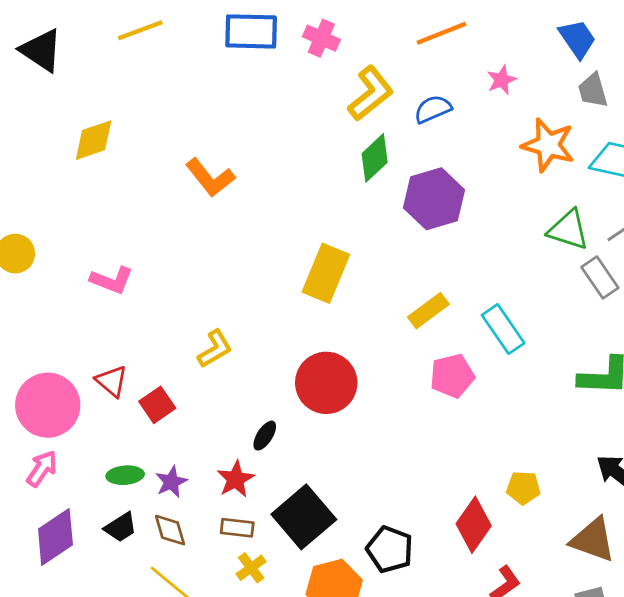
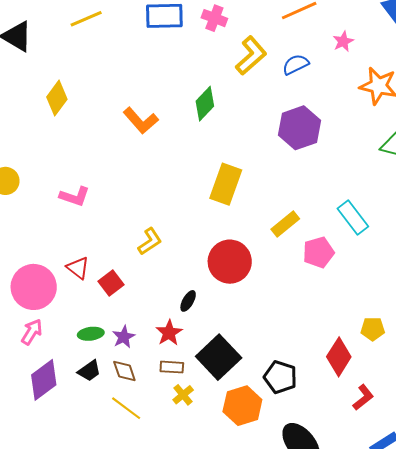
yellow diamond: (94, 140) -> (57, 98), turned -32
green diamond: (375, 158) -> (205, 104), moved
yellow rectangle: (428, 311) -> (285, 224), moved

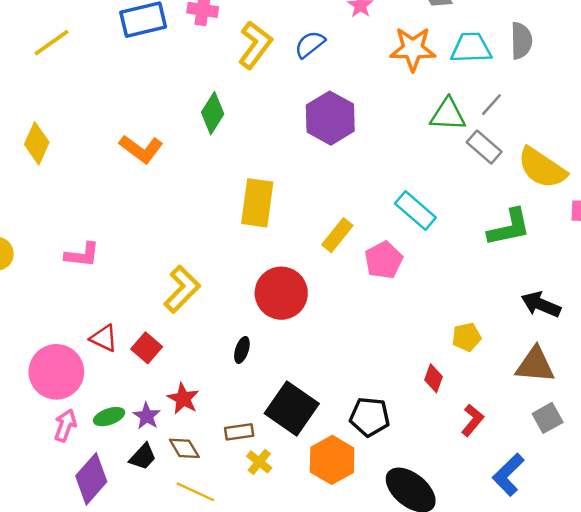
yellow L-shape: (150, 241) -> (182, 289), size x1.4
red star: (169, 333) -> (183, 399), moved
green ellipse: (91, 334) -> (109, 417), moved
purple star: (124, 337) -> (147, 416), moved
red diamond: (339, 357) -> (434, 378), size x0.6

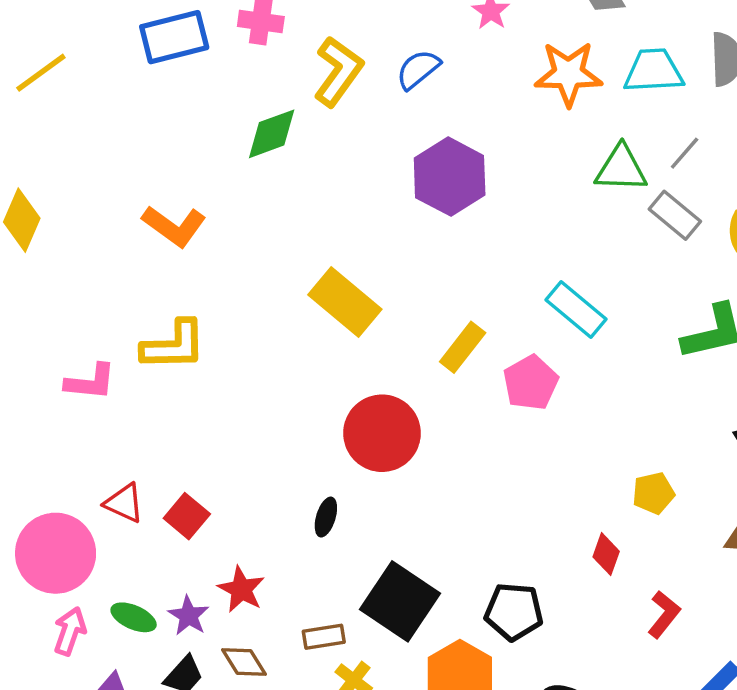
green diamond: (213, 113) -> (272, 134), moved, turned 39
yellow rectangle: (257, 203) -> (345, 302), turned -57
yellow L-shape: (182, 289) -> (174, 345), moved, turned 45
green ellipse: (109, 417) -> (134, 617), turned 44

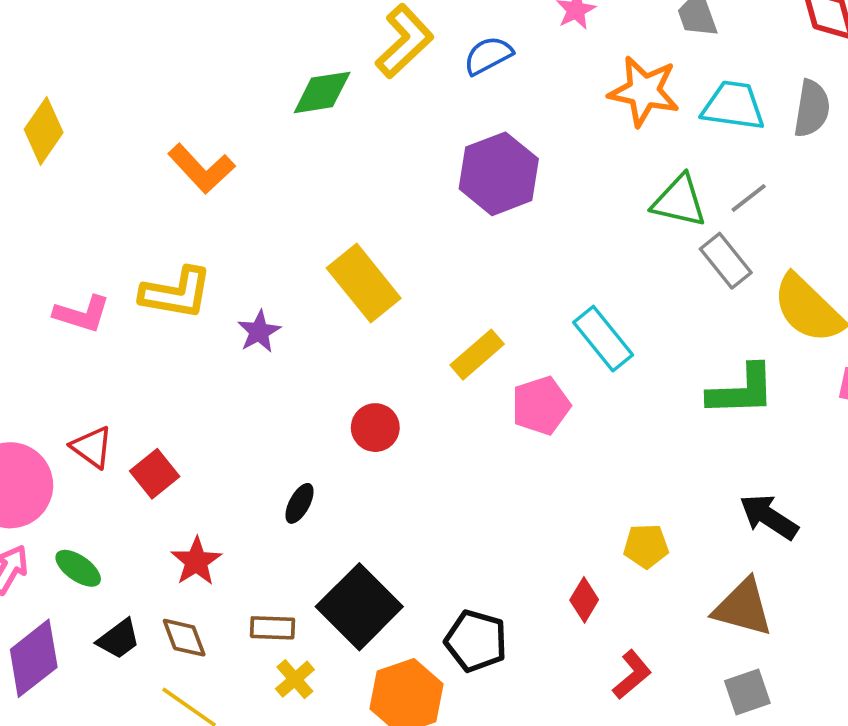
red circle: (382, 433) -> (375, 428), size x0.6
purple star: (188, 616) -> (259, 332), moved

